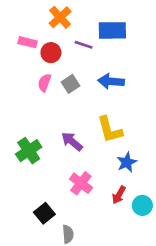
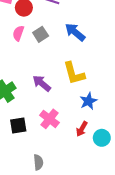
blue arrow: (111, 81) -> (75, 32), turned 35
black square: (44, 213) -> (18, 126), moved, turned 30

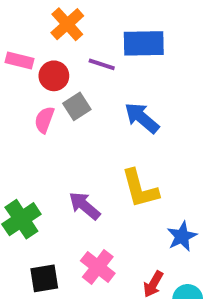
gray square: (41, 34) -> (77, 106), moved
blue star: (88, 101) -> (182, 236), moved

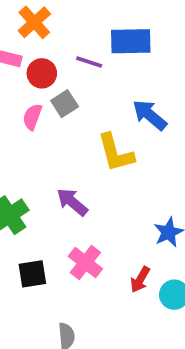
orange cross: (67, 24) -> (34, 22), moved
blue arrow: (142, 118) -> (150, 115), moved
yellow L-shape: (140, 189) -> (116, 153), moved

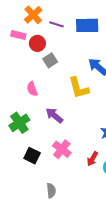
purple line: (89, 62) -> (56, 24), moved
pink semicircle: (32, 117) -> (32, 89), moved, turned -40
black square: (32, 274) -> (32, 156), turned 35

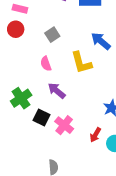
red circle: (37, 43) -> (16, 29), moved
pink semicircle: (32, 89) -> (46, 64), moved
black square: (32, 156) -> (42, 118), moved

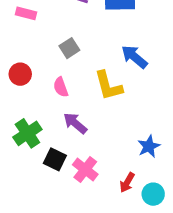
red circle: (16, 29) -> (20, 74), moved

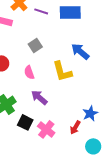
red arrow: (127, 182) -> (75, 127), moved

